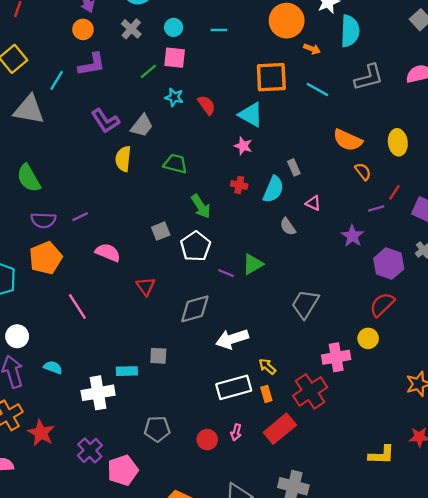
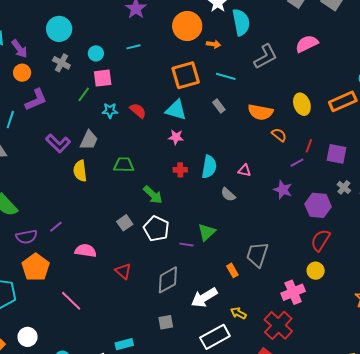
gray rectangle: (294, 167) -> (219, 106), moved
gray square: (158, 356) -> (166, 322), moved
orange rectangle: (266, 394) -> (232, 270), moved

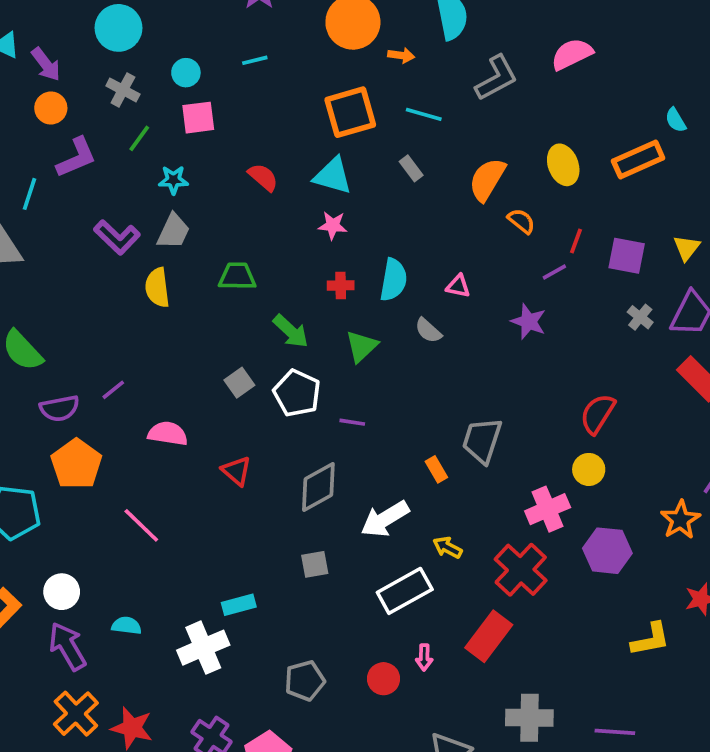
green line: (84, 94) -> (139, 138), moved
cyan star: (110, 111) -> (173, 180), moved
orange semicircle: (260, 112) -> (487, 179), turned 110
purple hexagon: (318, 205) -> (607, 551), moved
green triangle: (207, 232) -> (362, 346), moved

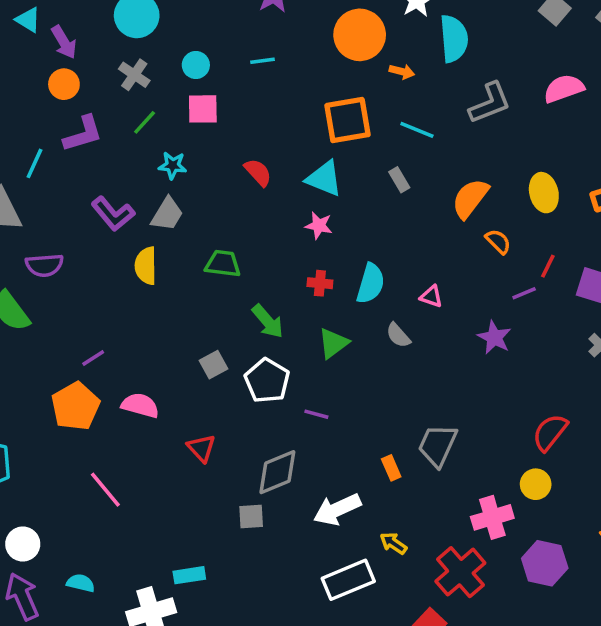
purple semicircle: (60, 408) -> (44, 265), moved
orange pentagon: (76, 464) -> (75, 406), moved
gray square: (315, 564) -> (251, 516), moved

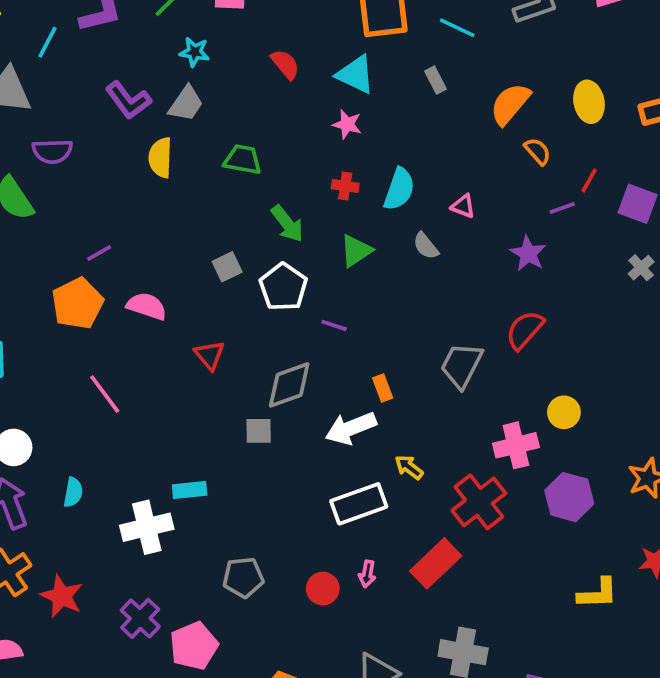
red semicircle: (550, 432) -> (525, 330), moved
orange rectangle: (391, 468) -> (383, 388), moved
cyan semicircle: (81, 583) -> (73, 492), turned 84

